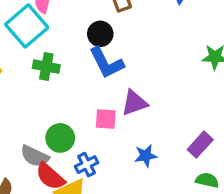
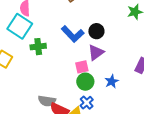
black circle: (100, 34) -> (96, 31), moved
green circle: (60, 138) -> (85, 82), moved
blue cross: (87, 165) -> (87, 103), moved

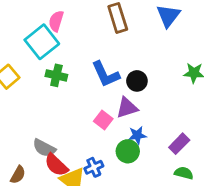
pink square: (82, 67) -> (103, 120), turned 32
blue star: (112, 81) -> (137, 135), moved
green circle: (85, 82) -> (128, 151), moved

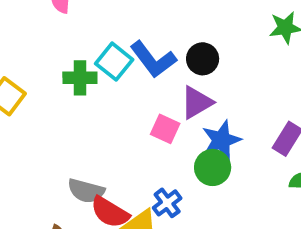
cyan square: (42, 42) -> (114, 62), moved, size x0.7
blue star: (137, 135) -> (221, 140), size x1.4

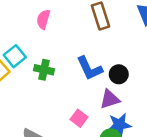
cyan square: (114, 62) -> (15, 56), moved
pink square: (165, 129) -> (79, 118), moved

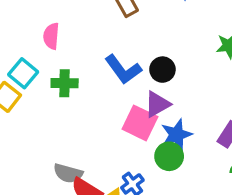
pink semicircle: (43, 19) -> (51, 36), moved
pink square: (79, 118) -> (140, 123), moved, size x1.5

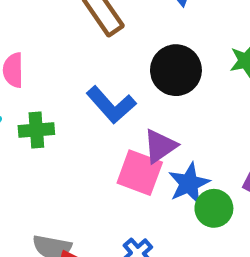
black circle: (162, 70) -> (176, 70), moved, size x1.5
green circle: (169, 156) -> (214, 208), moved

